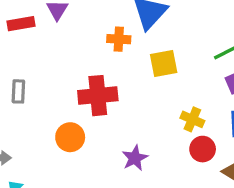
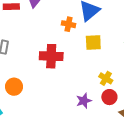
orange circle: (70, 137) -> (14, 87), moved
purple star: (135, 158) -> (84, 101), moved

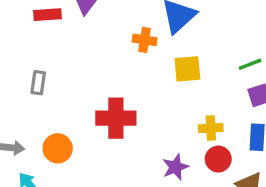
red cross: (51, 56) -> (116, 118), moved
yellow cross: (106, 78) -> (211, 128), turned -32

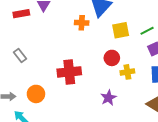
yellow square: (187, 69) -> (121, 30), moved
gray rectangle: (38, 83) -> (20, 55), turned -40
red circle: (218, 159) -> (112, 58), moved

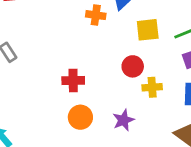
red cross: (69, 72) -> (73, 80), size x0.7
orange circle: (36, 94) -> (80, 117), moved

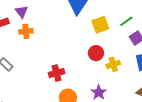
orange cross: (96, 15) -> (26, 31), moved

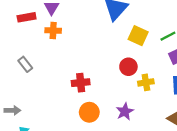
yellow square: (100, 25) -> (138, 36), turned 36

